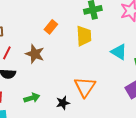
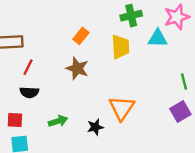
cyan triangle: (119, 52) -> (158, 38), moved, turned -30
brown star: (35, 54) -> (77, 68), moved

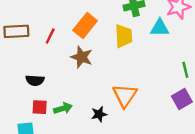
orange rectangle: (81, 36) -> (85, 26), size x1.5
red line: (28, 67) -> (50, 36), moved
red square: (15, 120) -> (40, 107), moved

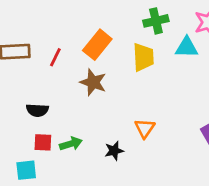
orange triangle: (125, 96) -> (145, 128), size x0.7

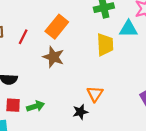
yellow trapezoid: (143, 57) -> (105, 45), moved
black star: (114, 151) -> (80, 112), moved

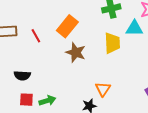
red line: (23, 37) -> (36, 36), turned -56
brown star: (53, 57) -> (76, 52), moved

